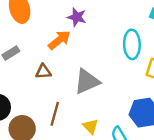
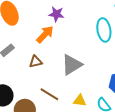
brown line: (55, 114) -> (49, 94), turned -66
yellow triangle: (91, 126) -> (80, 101), turned -32

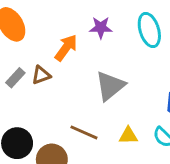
purple star: (56, 14) -> (101, 28), moved
brown triangle: (36, 62) -> (41, 75), moved

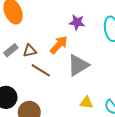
orange arrow: (66, 48) -> (59, 45), moved
brown line: (84, 132) -> (41, 70), moved

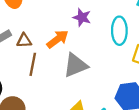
brown line: (41, 70) -> (33, 64), turned 60

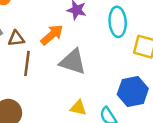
gray triangle: (75, 65) -> (73, 62), turned 44

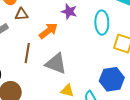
brown triangle: (16, 39) -> (21, 14), moved
gray triangle: (73, 62) -> (56, 64), moved

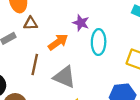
cyan ellipse: (102, 23) -> (99, 42), moved

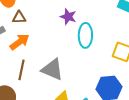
orange arrow: (58, 42) -> (20, 42), moved
brown line: (35, 65) -> (21, 70), moved

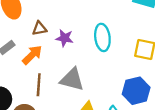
brown triangle: (19, 17) -> (39, 29), moved
purple star: (68, 17) -> (65, 38), moved

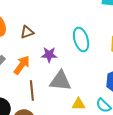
brown triangle: (39, 29) -> (27, 32), moved
purple star: (65, 38) -> (49, 55), moved

